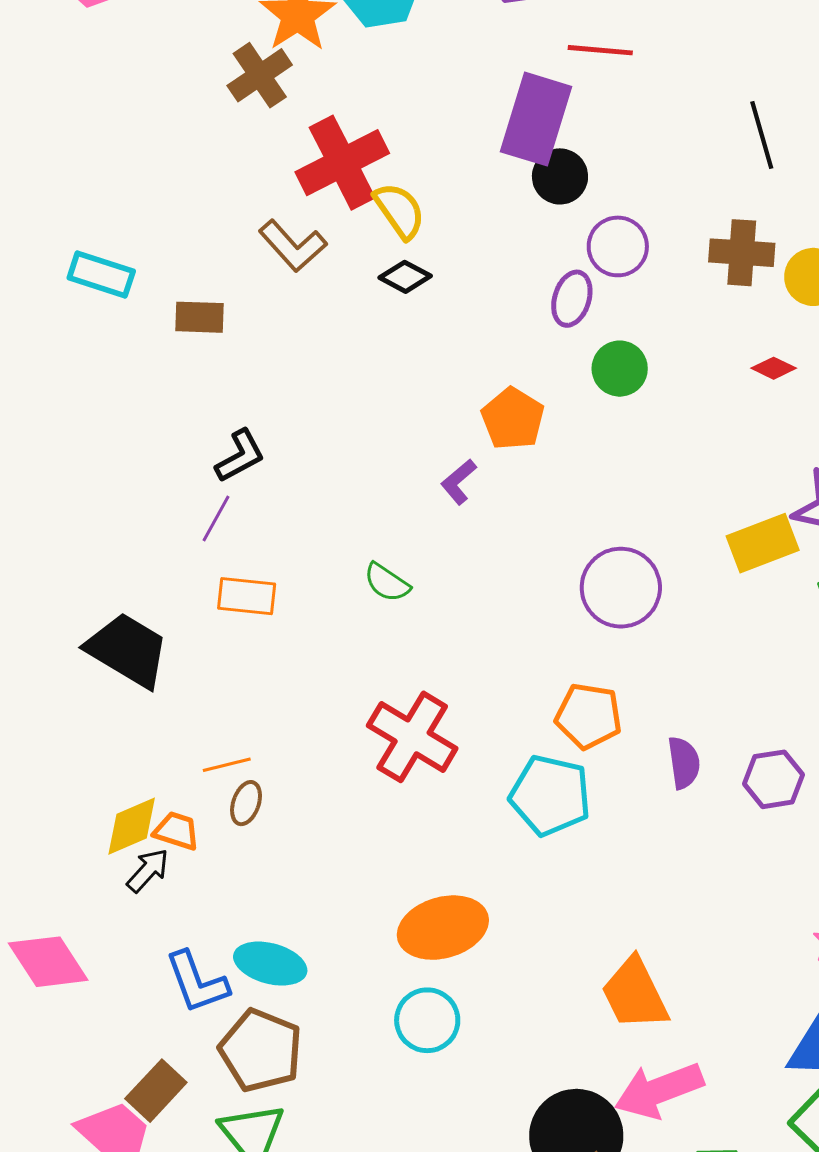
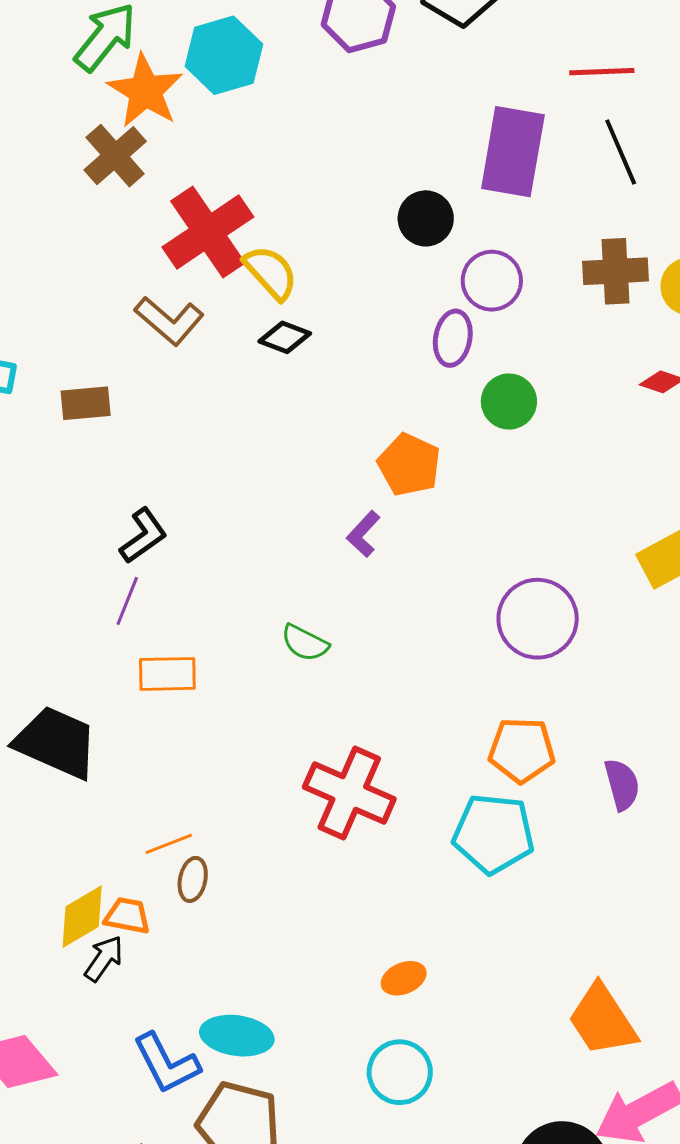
red line: (600, 50) -> (602, 72), moved
purple rectangle: (536, 119) -> (513, 152), moved
orange ellipse: (443, 928) -> (404, 978), size x0.5

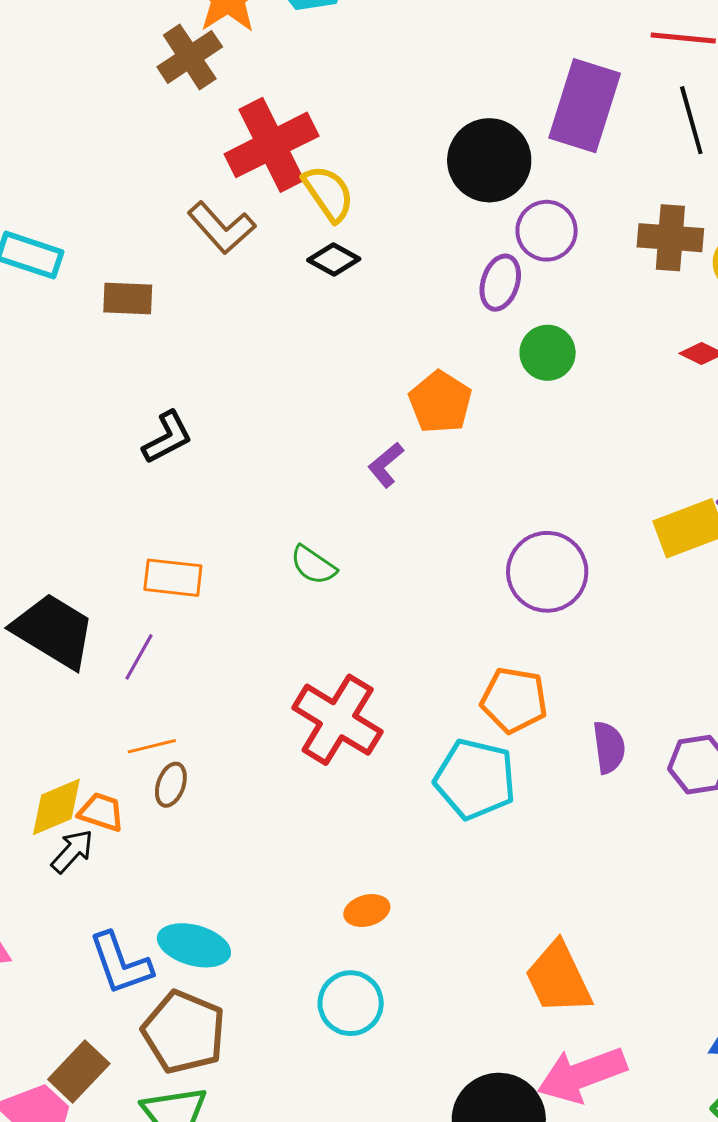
black circle: (426, 218) -> (489, 160), size x1.5
purple line: (127, 601) -> (139, 657), moved

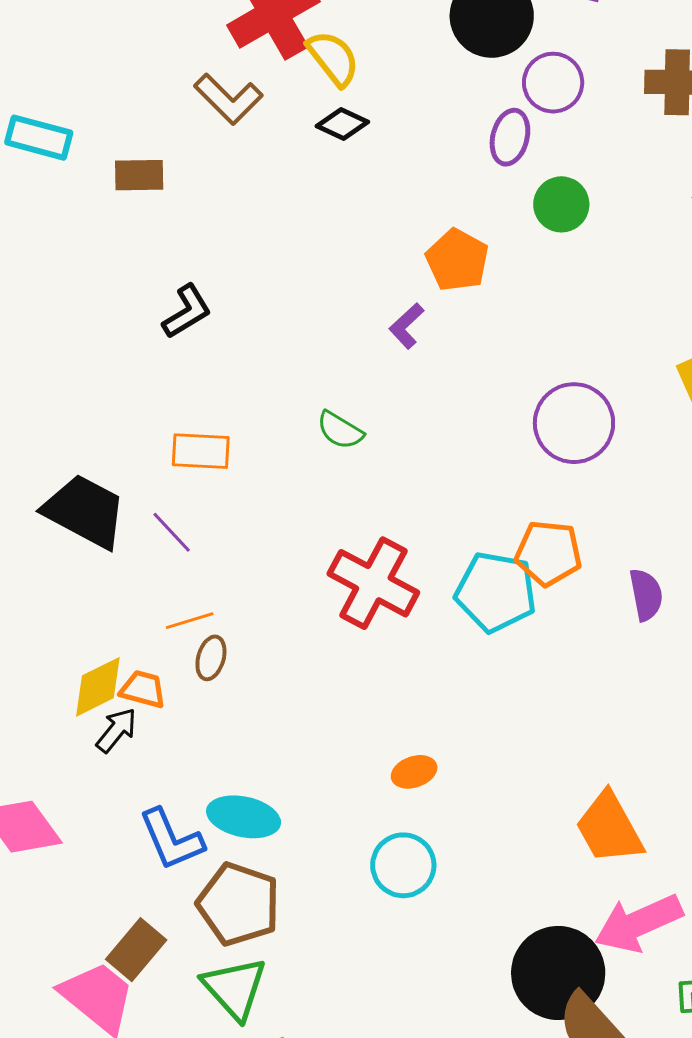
purple line: (139, 657) -> (172, 532), turned -69
cyan pentagon: (475, 779) -> (496, 592), moved

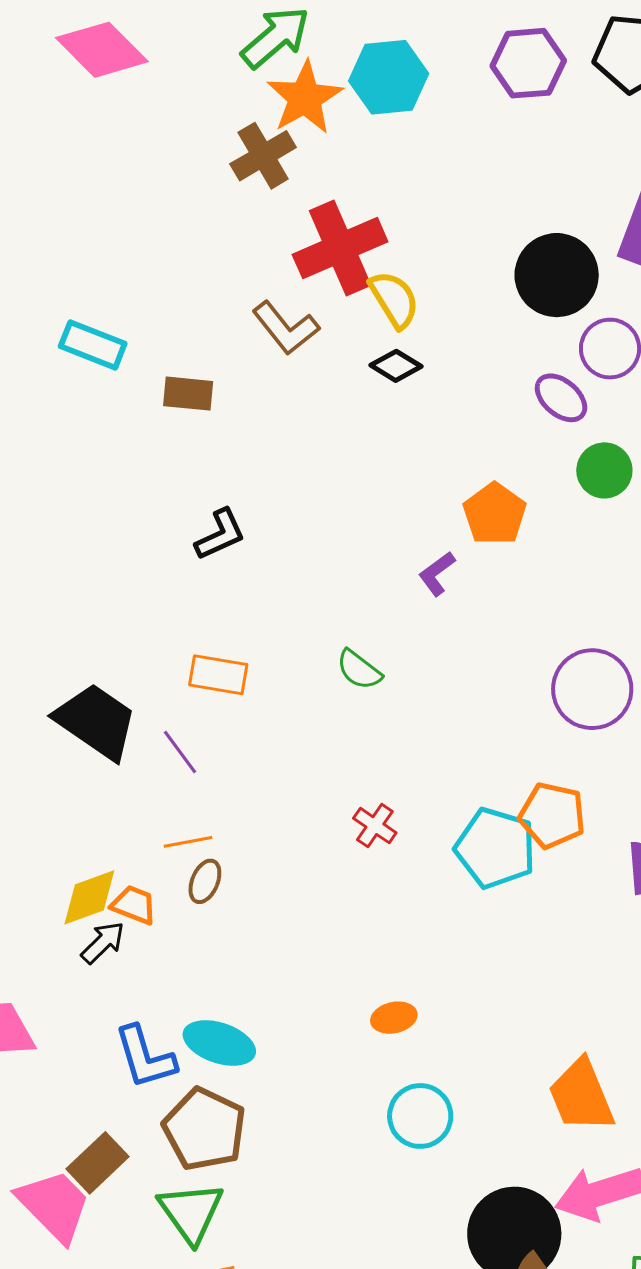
purple ellipse: (510, 137) -> (561, 398), turned -70
red cross: (373, 583) -> (375, 826), size x0.5
cyan circle: (403, 865) -> (420, 1116), moved

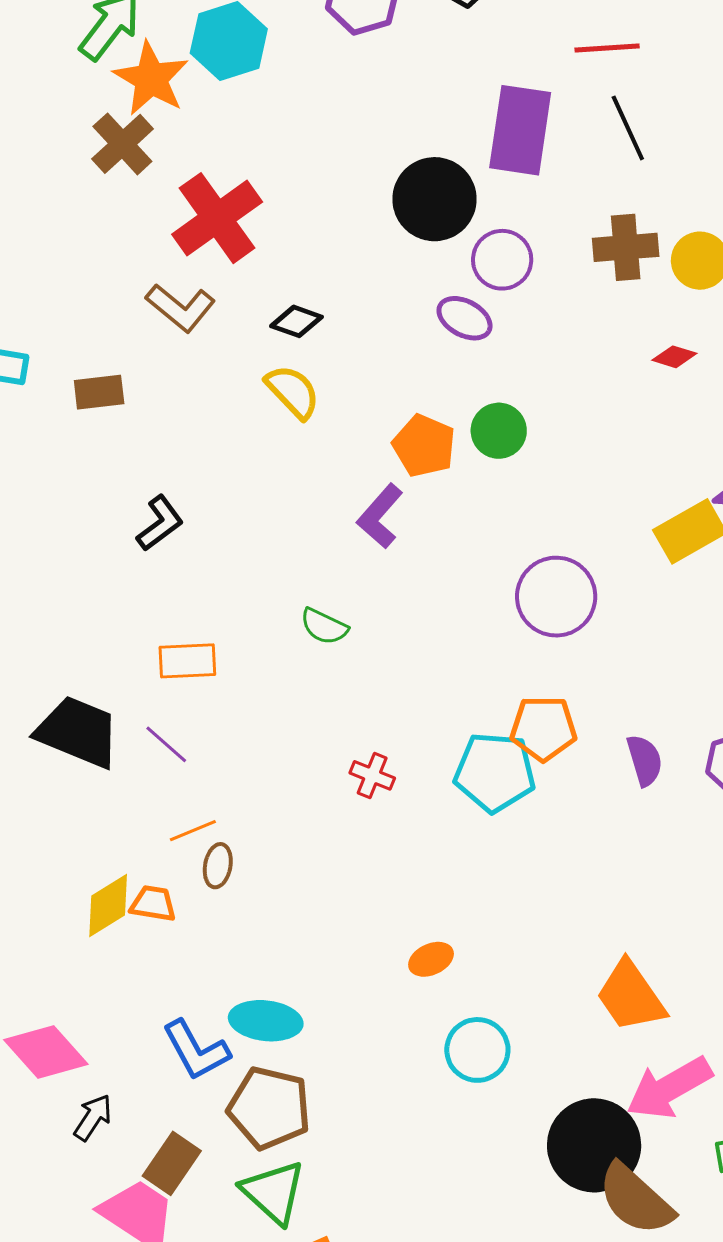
yellow semicircle: (394, 299) -> (293, 392), moved
green circle: (604, 470) -> (499, 431), moved
purple L-shape: (437, 574) -> (380, 516), size x1.4
black arrow: (103, 943) -> (93, 1117), moved

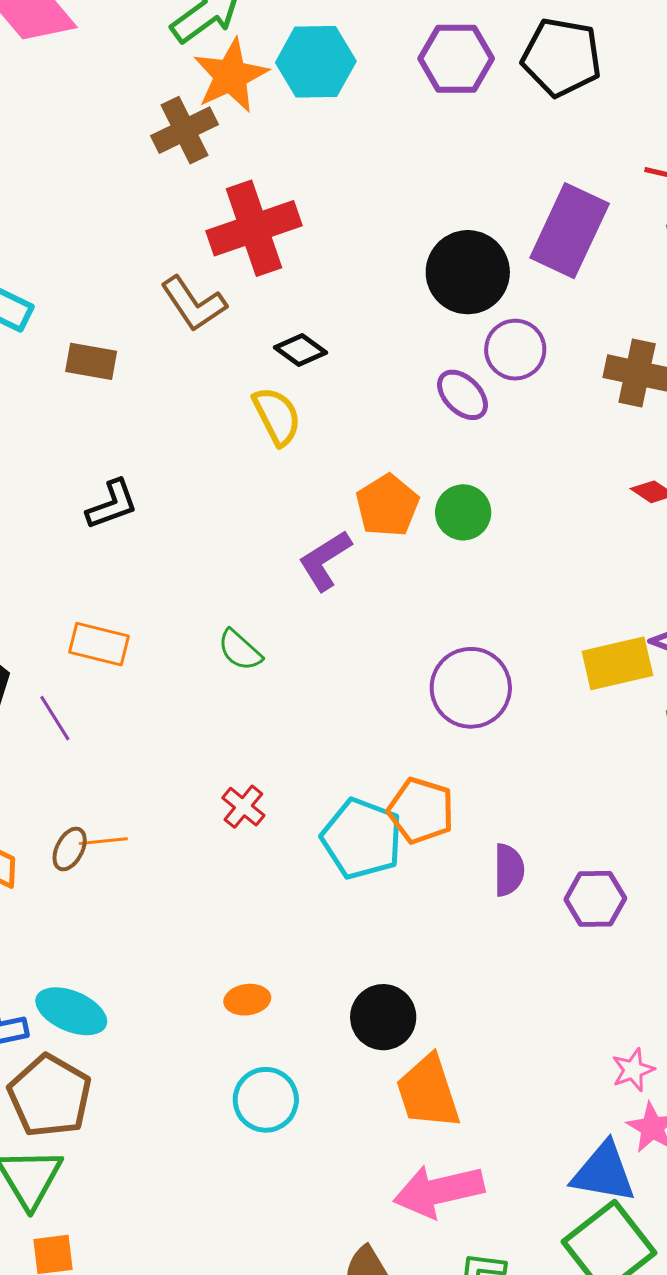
orange line: (193, 831) -> (103, 841), moved
black circle: (594, 1145) -> (383, 1017), moved, size x0.7

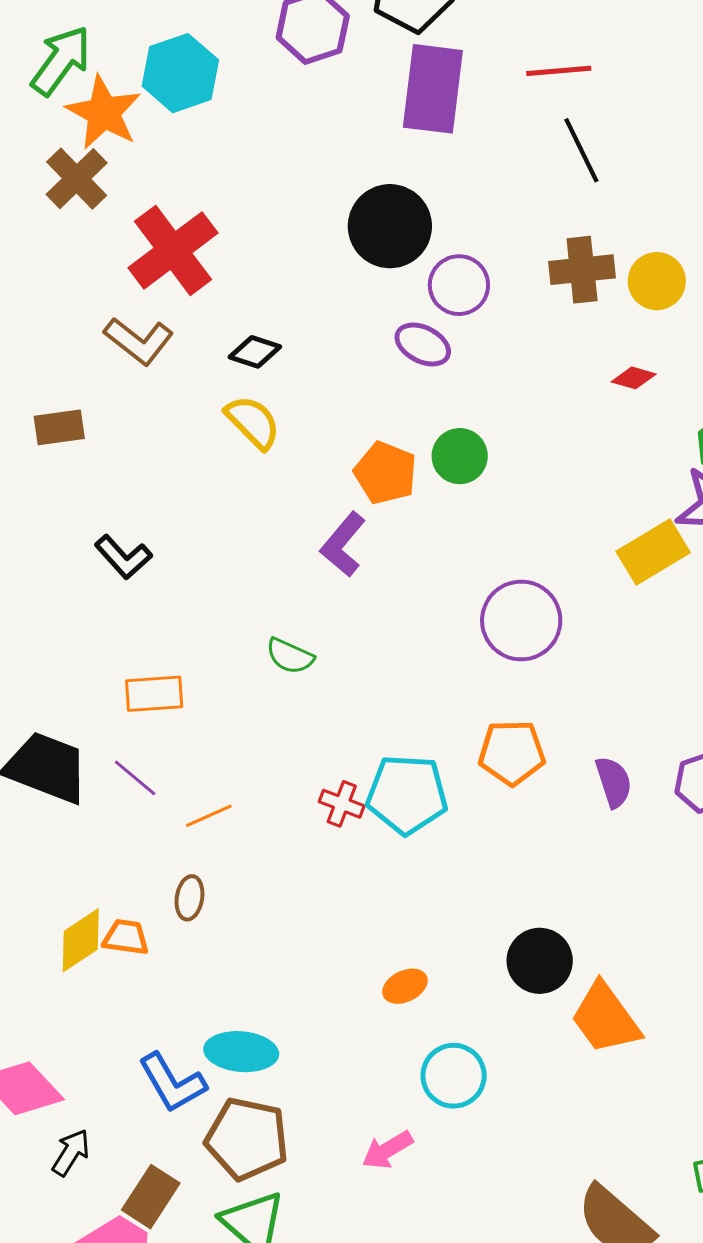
purple rectangle: (570, 231) -> (433, 89), moved
black L-shape: (112, 504) -> (123, 557), turned 86
cyan pentagon: (362, 839) -> (407, 795), moved
orange line: (103, 841) -> (209, 816), moved
pink arrow: (439, 1191) -> (387, 1150), moved, size x0.6

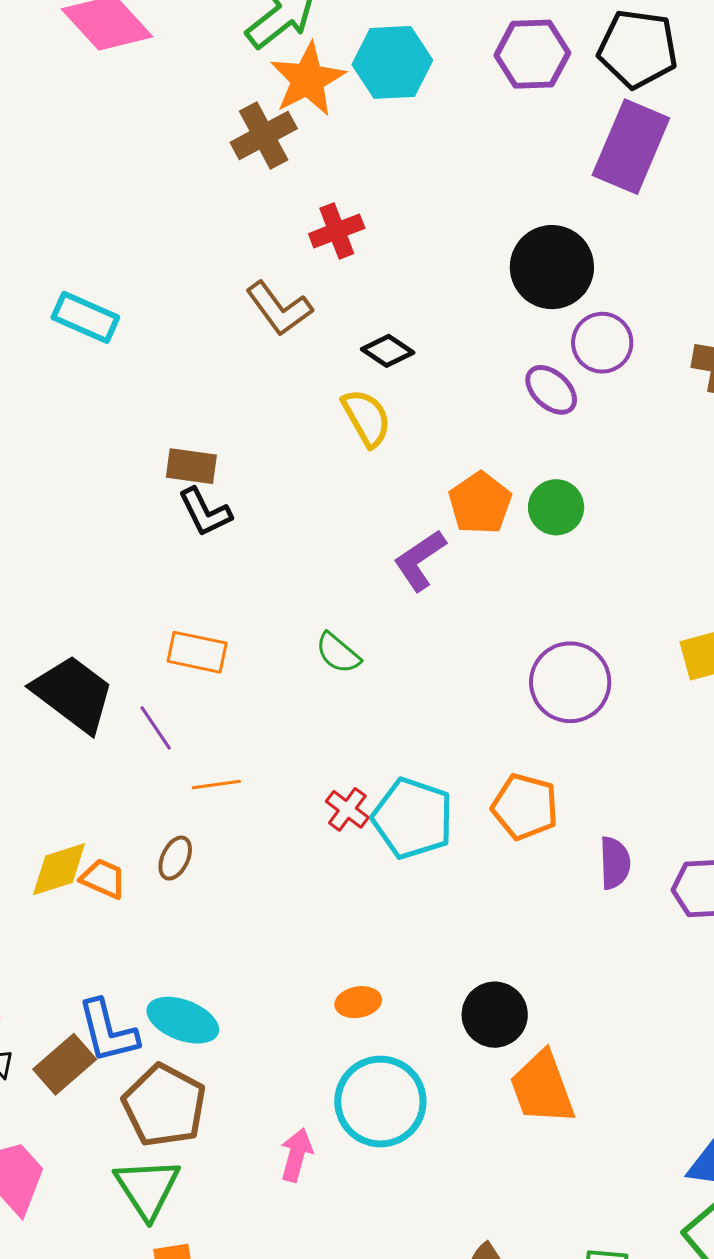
red cross: (173, 250) -> (337, 231), size x0.6
brown rectangle: (59, 427) -> (191, 466), moved
cyan circle: (454, 1076) -> (380, 1102), size x1.4
pink arrow: (387, 1150) -> (296, 1155), turned 120
brown rectangle: (151, 1197) -> (65, 1064), moved

